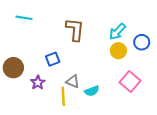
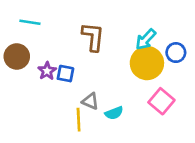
yellow circle: (118, 51) -> (147, 63), size x1.6
blue square: (53, 59) -> (65, 74), turned 32
brown circle: (13, 68) -> (17, 56), moved
purple star: (38, 83) -> (47, 71), moved

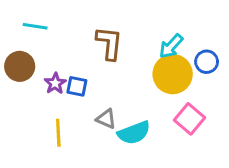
cyan semicircle: (114, 113) -> (134, 133), size x1.5
yellow line: (79, 120) -> (58, 133), moved

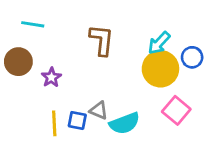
blue square: (77, 86) -> (77, 120), moved

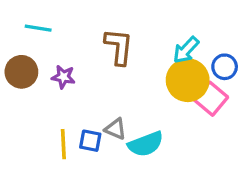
purple star: (51, 77) -> (63, 77), moved, turned -30
pink square: (176, 110) -> (211, 99), moved

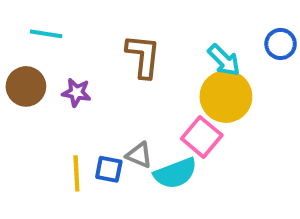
cyan arrow: (186, 50) -> (224, 60), turned -88
blue circle: (225, 67) -> (281, 44), moved
pink square: (211, 99) -> (202, 137), moved

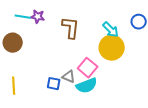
purple star: (76, 92) -> (38, 17), moved
pink square: (202, 137) -> (88, 68), moved
yellow line: (76, 173) -> (14, 86), moved

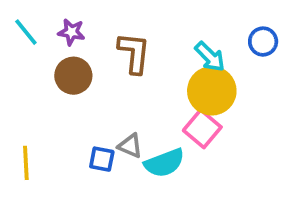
cyan line: (23, 17) -> (26, 32), moved, turned 42
brown circle: (13, 43) -> (73, 76), moved
pink square: (88, 68) -> (202, 129), moved

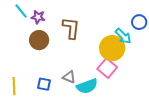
cyan line: (26, 32) -> (21, 11), moved
cyan arrow: (210, 57) -> (123, 36), moved
blue square: (102, 159) -> (44, 84), moved

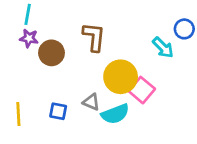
cyan line: (21, 11) -> (28, 14), turned 49
purple star: (38, 17) -> (29, 38), moved
yellow circle: (112, 48) -> (121, 77), moved

